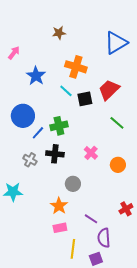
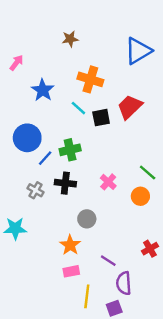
green line: (117, 123) -> (148, 172), moved

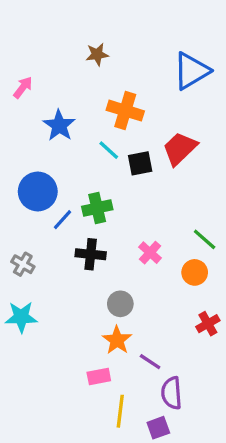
gray cross: (36, 190) -> (23, 264), moved
orange star: (70, 245) -> (117, 340), moved
red cross: (150, 249) -> (208, 324), moved

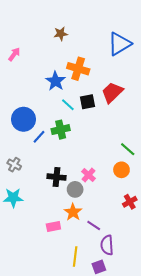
blue star: (59, 125) -> (55, 81), moved
cyan line: (109, 150) -> (68, 105), moved
pink cross: (150, 253) -> (88, 175), moved
black cross: (91, 254) -> (56, 177), moved
pink rectangle: (99, 376) -> (53, 227), moved

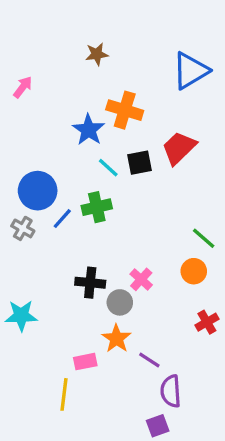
gray cross: (14, 165) -> (23, 228), moved
yellow line: (75, 256) -> (64, 394), moved

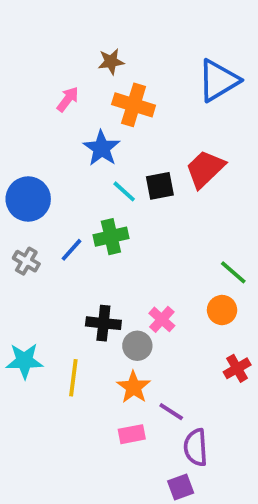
pink arrow: (23, 87) -> (68, 99), moved
orange cross: (125, 110) -> (134, 105), moved
blue circle: (38, 191) -> (28, 199), moved
pink rectangle: (85, 362) -> (132, 434), moved
yellow line: (64, 394) -> (73, 378), moved

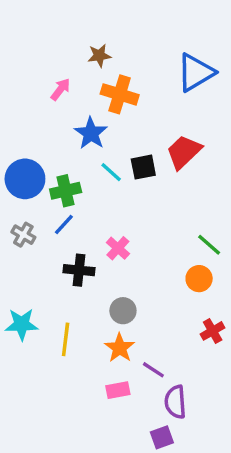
green cross: (111, 237) -> (66, 191), moved
pink cross: (162, 319) -> (118, 248), moved
black cross: (103, 323) -> (79, 270), moved

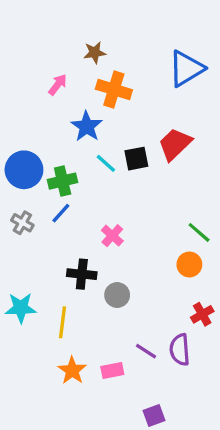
black cross: (79, 270) -> (82, 274), moved
orange star: (120, 348) -> (72, 370), moved
purple semicircle: (175, 402) -> (180, 350), moved

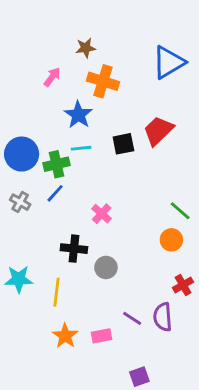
cyan line: (106, 163) -> (81, 148), moved, turned -48

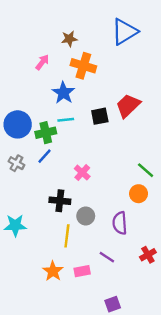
blue triangle: (168, 62) -> (124, 32), moved
red cross: (183, 285) -> (148, 255), moved
yellow line: (56, 292) -> (67, 236), moved
purple semicircle: (163, 317) -> (120, 223), moved

